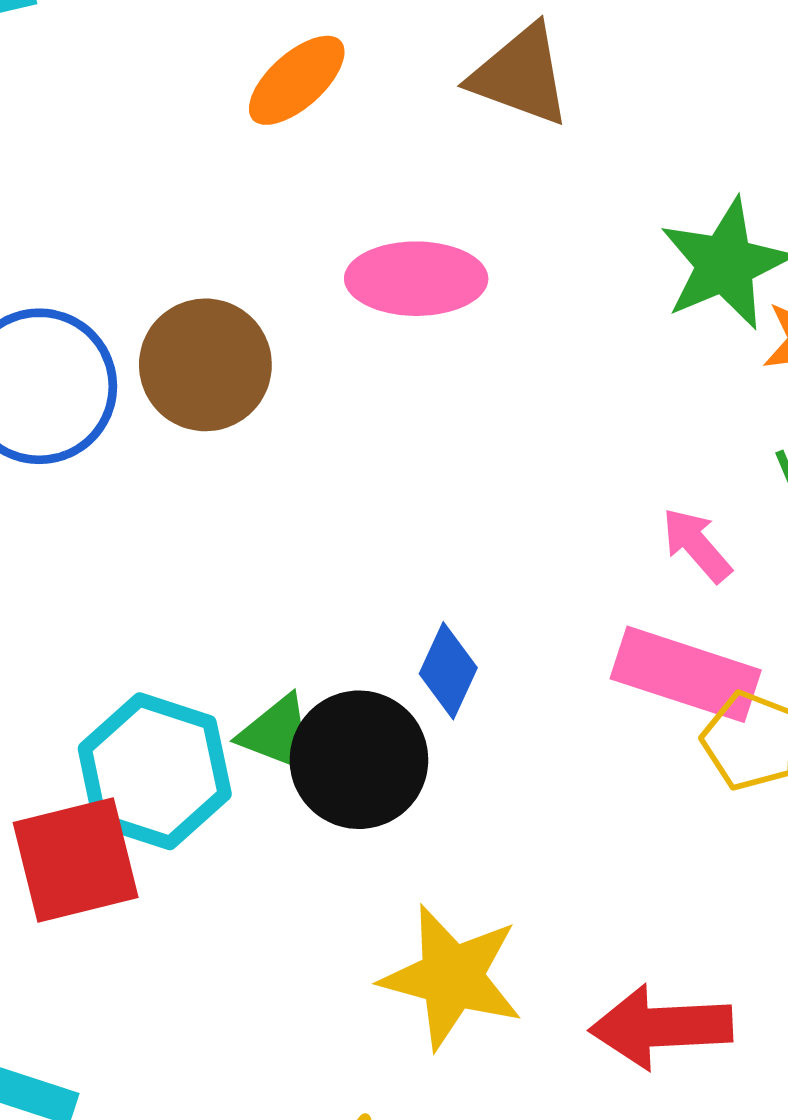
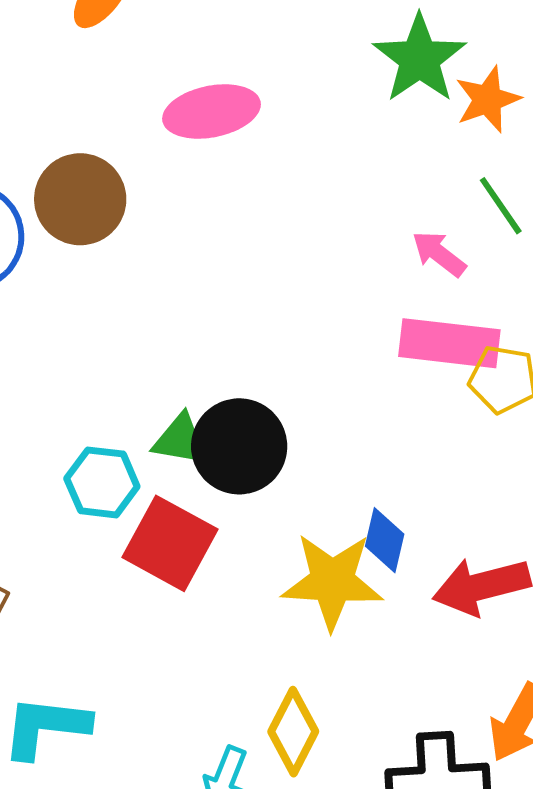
blue diamond: (448, 671) -> (385, 540), moved
cyan hexagon: (155, 771) -> (102, 482), size x0.7
red square: (76, 860) -> (170, 543), moved, turned -36

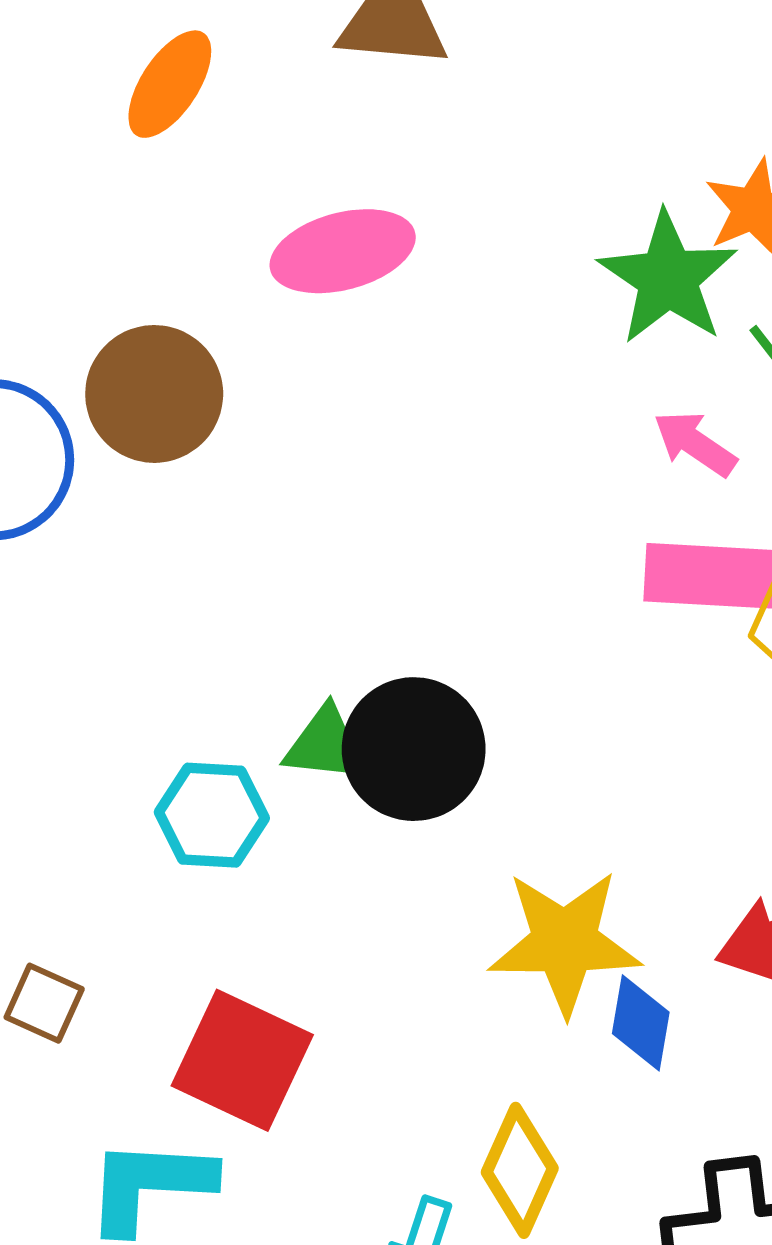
green star: (419, 59) -> (668, 278), moved
blue diamond: (385, 540) -> (641, 1023), moved
red square: (170, 543) -> (242, 1060), moved

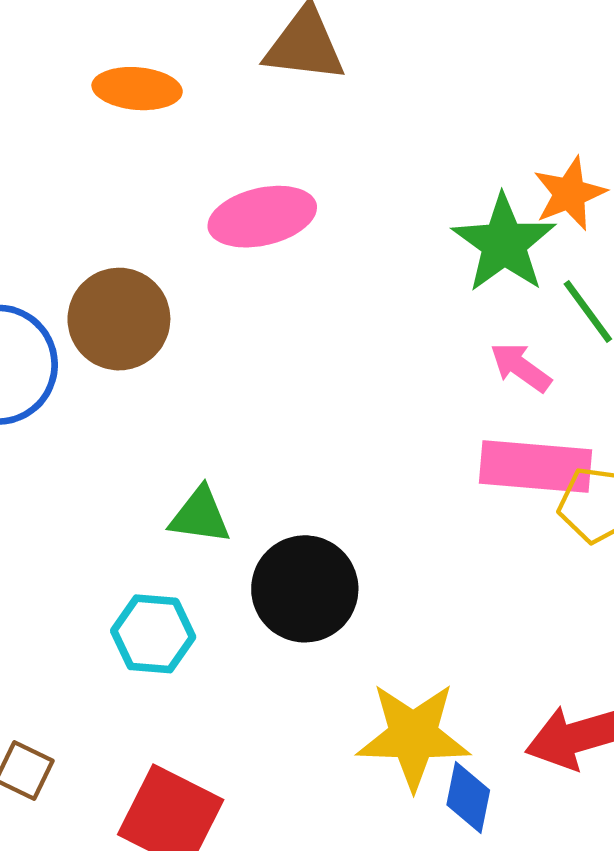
orange ellipse: (170, 84) -> (137, 89), turned 60
green triangle: (325, 745) -> (200, 516), moved

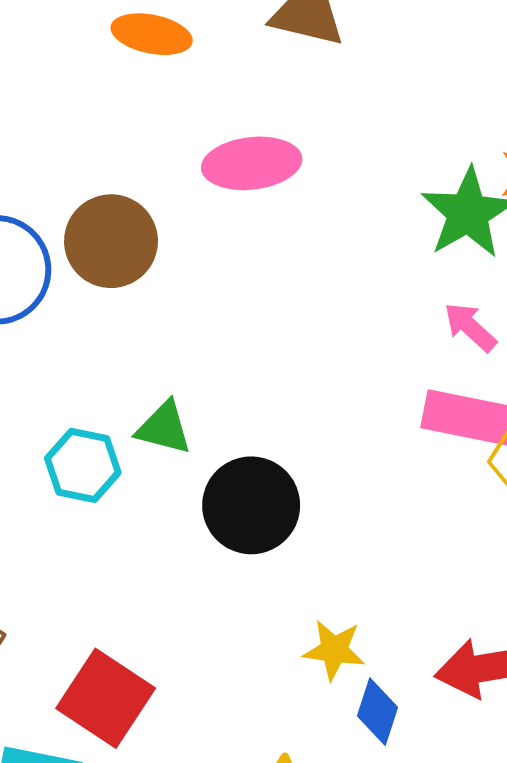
cyan hexagon: (153, 634) -> (83, 465), moved
yellow star: (413, 736) -> (334, 650), size x0.6

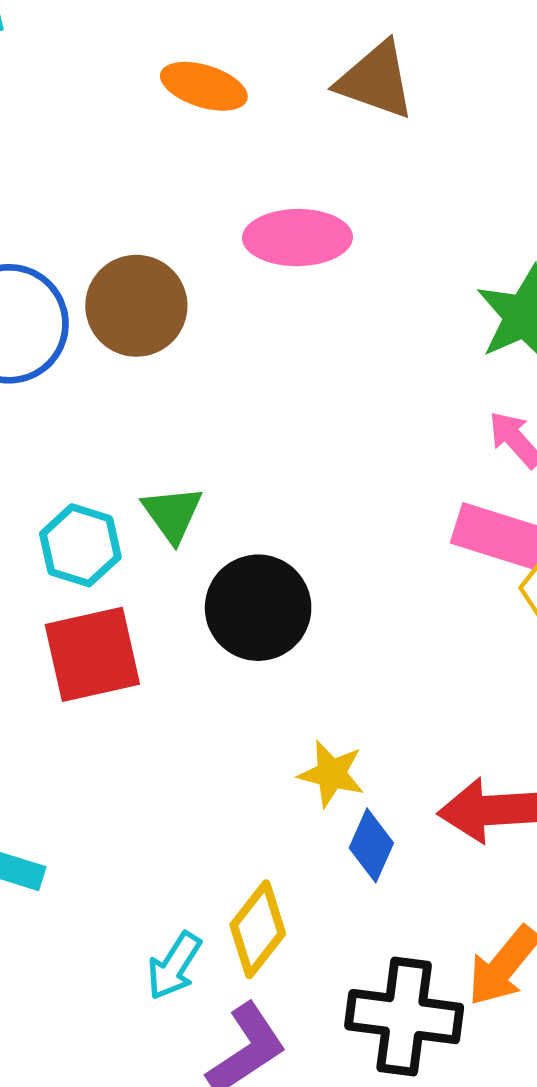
green triangle: (164, 428) -> (172, 514), turned 34
red square: (106, 698) -> (92, 654), moved, turned 38

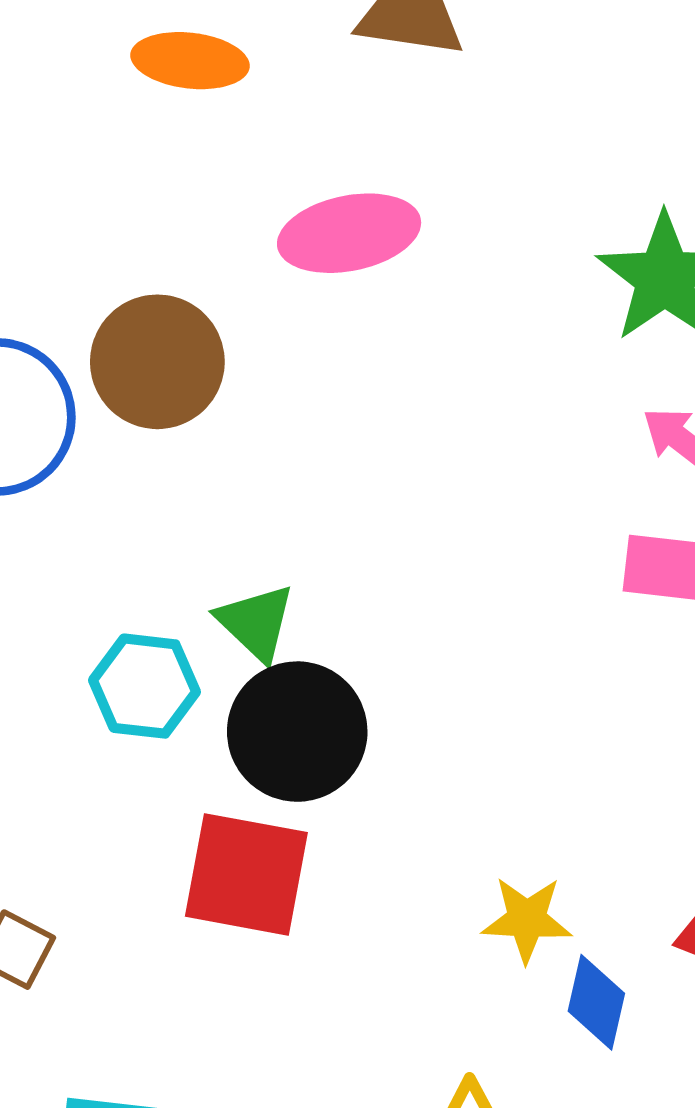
black circle: (258, 608) -> (297, 732), moved
red square: (92, 654) -> (246, 874), moved, turned 34

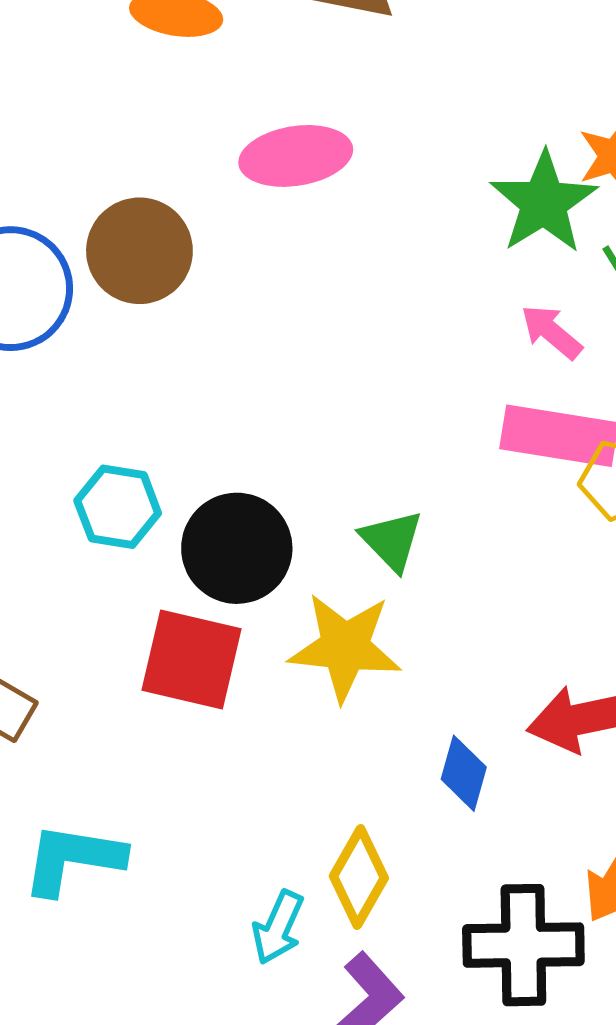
green triangle: (256, 622) -> (392, 540), moved
yellow star: (527, 919) -> (345, 647), moved, size x1.6

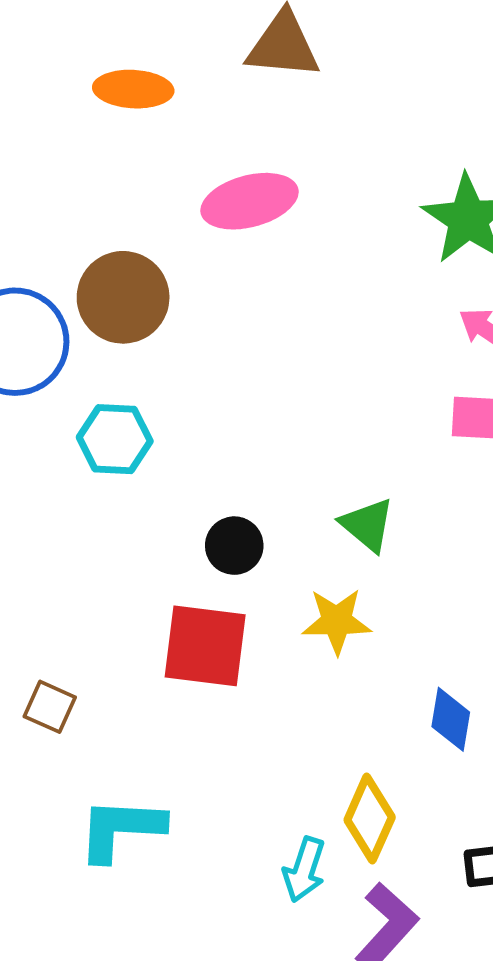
cyan hexagon: (118, 507) -> (115, 439), moved
black circle: (237, 548) -> (234, 546), size x0.6
yellow star: (345, 647) -> (337, 621), size x0.7

